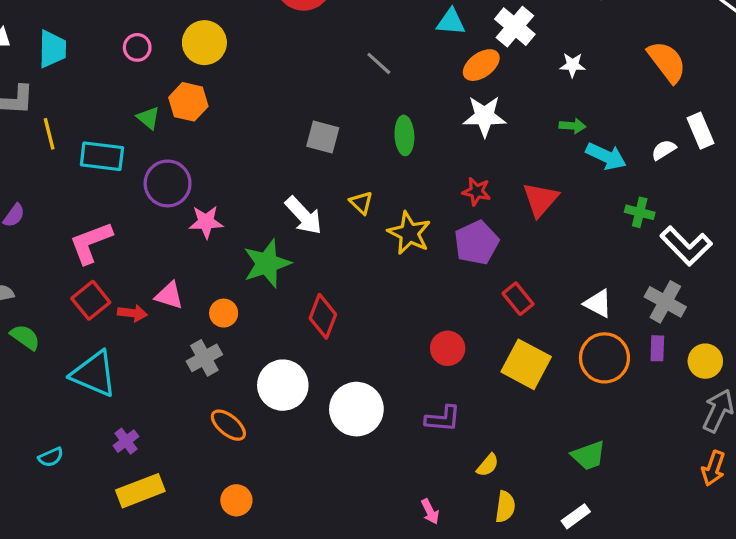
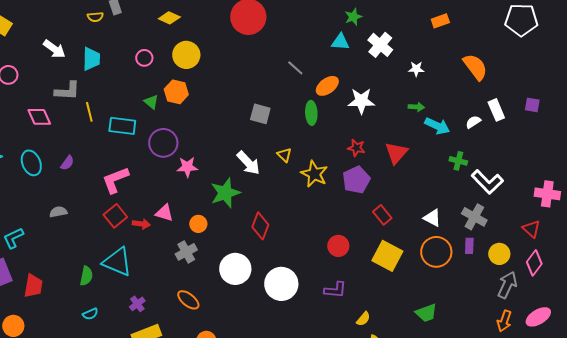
orange ellipse: (481, 65) -> (327, 86), moved
green semicircle: (25, 337) -> (86, 276), moved, turned 66
orange ellipse: (228, 425) -> (188, 300), moved

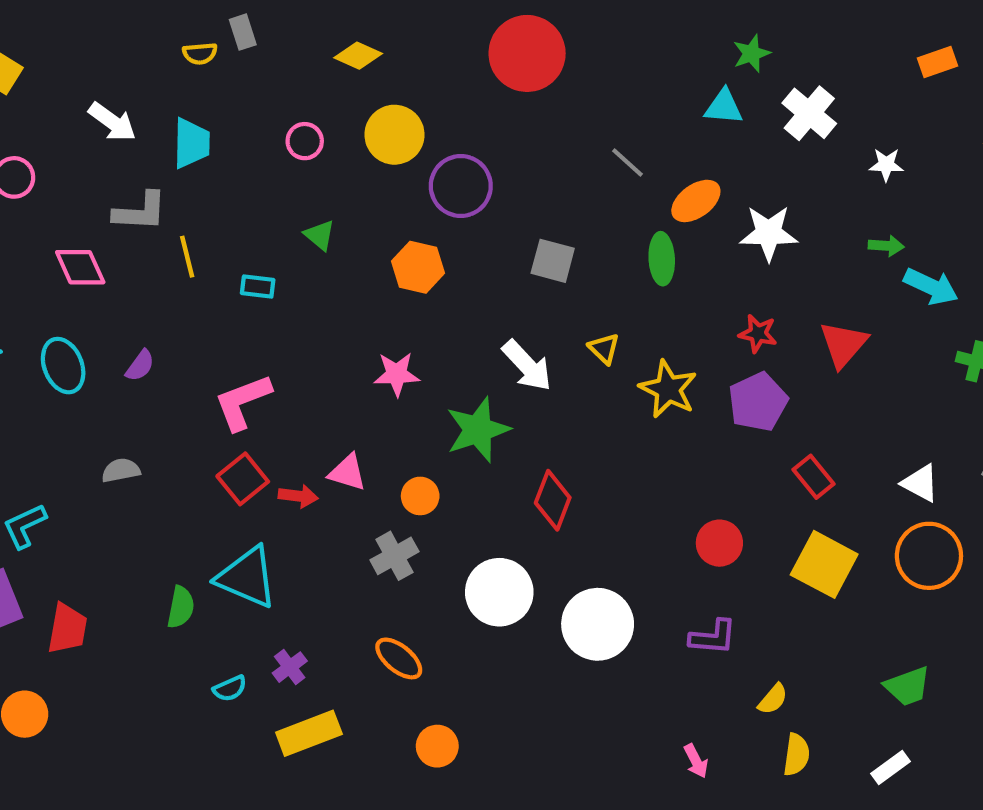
orange hexagon: (176, 92) -> (418, 267), moved
cyan rectangle: (122, 126) -> (258, 286), size x0.6
purple circle: (163, 143) -> (461, 186), moved
cyan semicircle: (90, 314) -> (230, 688), moved

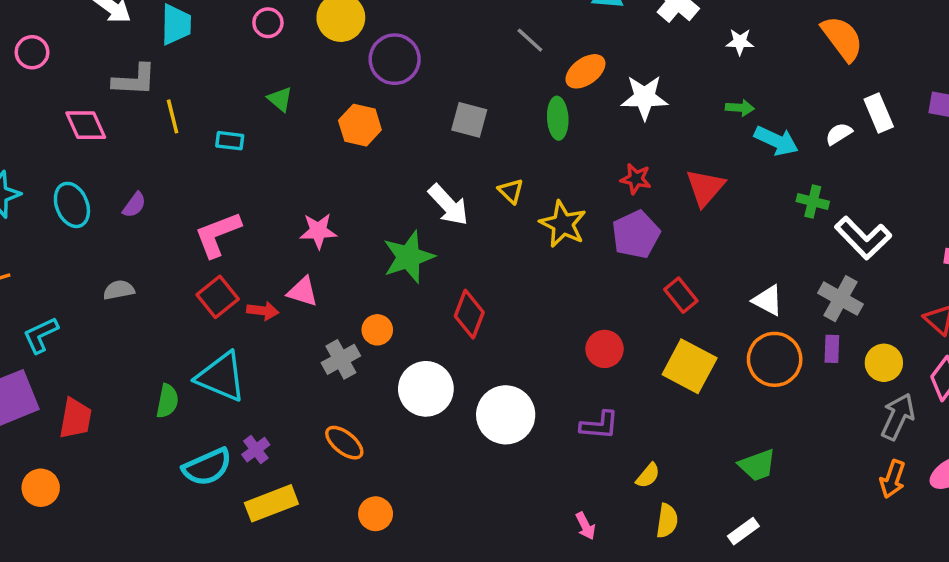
pink star: (397, 374) -> (318, 231), moved
orange circle: (420, 496) -> (377, 330), moved
cyan semicircle: (230, 688) -> (207, 467), size x1.8

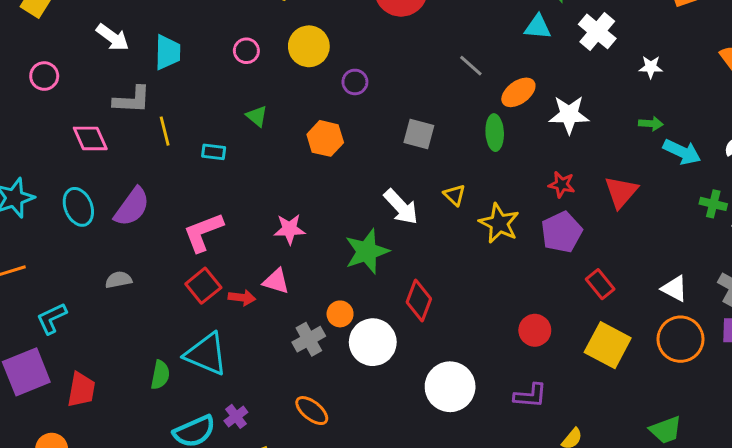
purple circle: (395, 59) -> (355, 82), size x0.6
purple semicircle: (134, 205) -> (132, 207), size x1.8
white circle: (426, 389) -> (373, 342), moved

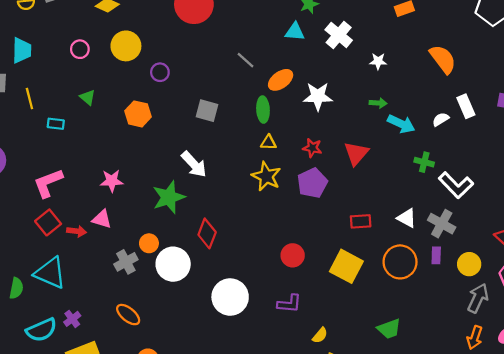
yellow line: (165, 131) -> (29, 99), moved
yellow triangle: (455, 195) -> (268, 142), moved, turned -42
red rectangle: (600, 284) -> (361, 221), moved, turned -55
white triangle: (675, 289) -> (407, 218), moved

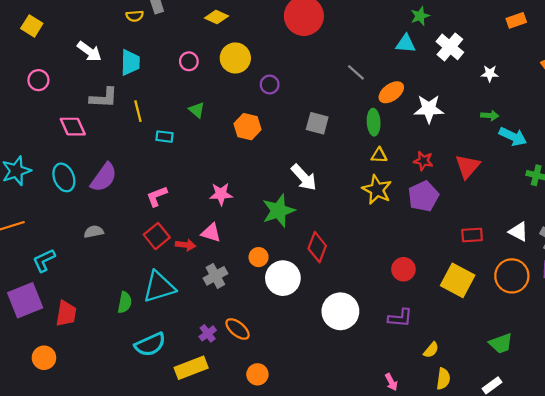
pink L-shape: (48, 183) -> (157, 196), size x0.7
gray cross: (126, 262) -> (215, 276), moved
cyan triangle: (50, 273) -> (159, 287), turned -40
purple cross: (72, 319) -> (208, 333), moved

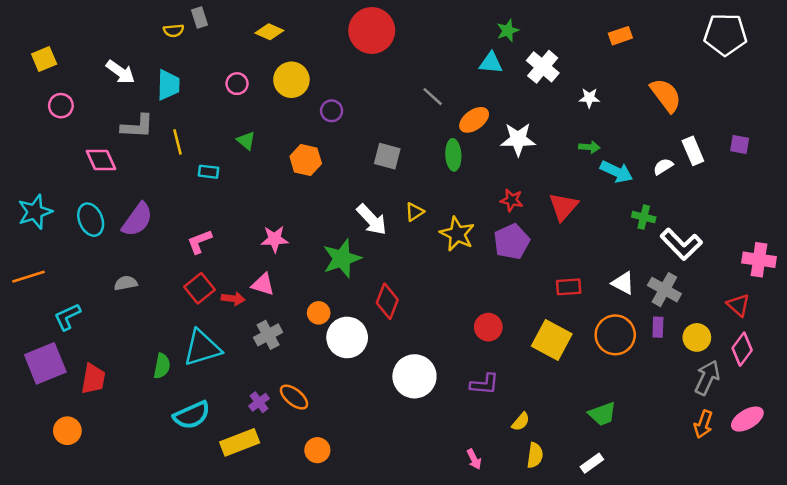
yellow square: (32, 26) -> (44, 59), moved, turned 35
yellow triangle: (379, 155) -> (414, 212), moved, turned -35

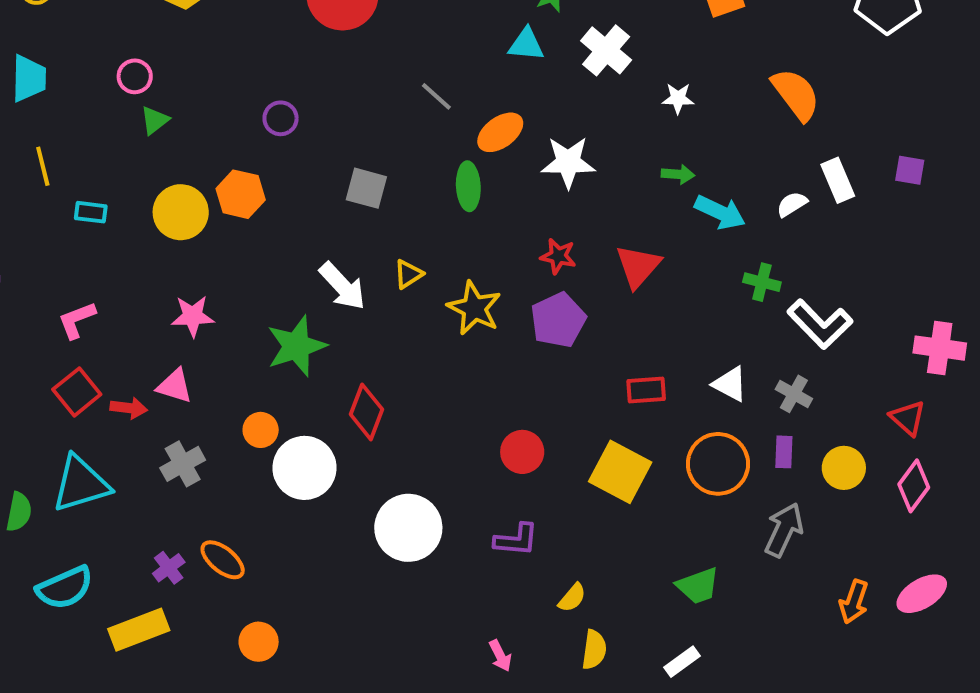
yellow circle: (291, 80) -> (181, 212), moved
green triangle: (246, 141) -> (155, 120), moved, turned 42
gray cross: (664, 290) -> (794, 394), size x0.7
gray arrow: (707, 378) -> (784, 530), moved

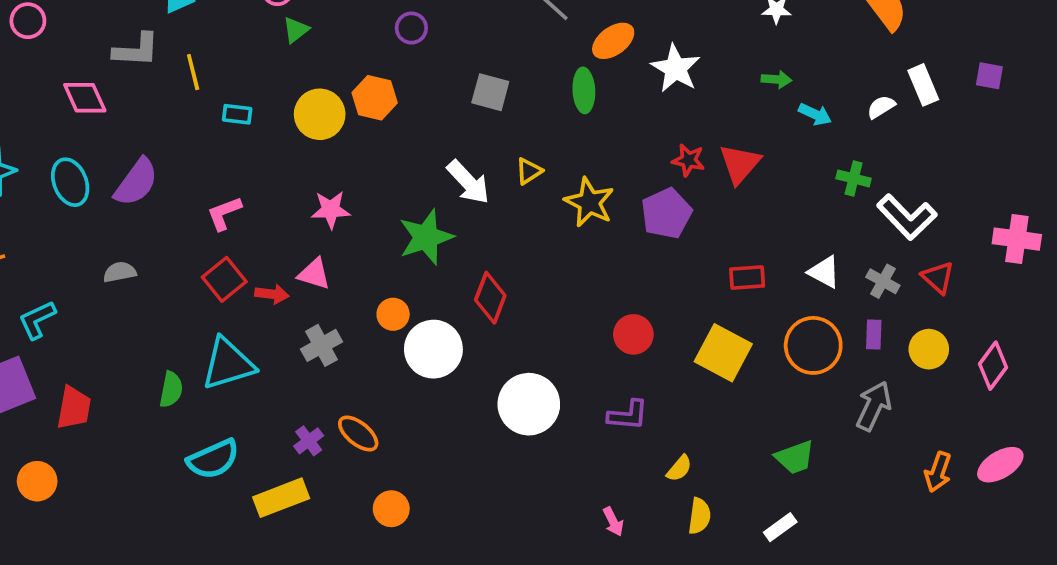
white star: (568, 162) -> (676, 68), turned 30
cyan arrow: (720, 212) -> (815, 114), size x0.7
red star: (558, 256) -> (688, 160), moved
red triangle: (908, 418) -> (938, 278), moved

